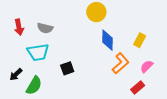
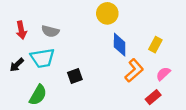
black arrow: (16, 74) -> (17, 65), moved

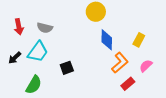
cyan trapezoid: (42, 58) -> (38, 52), turned -45
red rectangle: (153, 97) -> (128, 84), moved

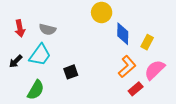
blue diamond: (107, 40) -> (123, 34), moved
pink semicircle: (146, 66) -> (155, 70), size x1.5

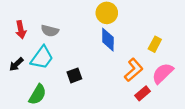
blue diamond: (123, 34) -> (108, 40), moved

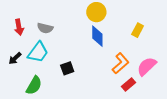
yellow rectangle: (155, 44) -> (138, 30), moved

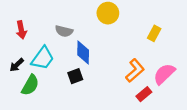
gray semicircle: (45, 28) -> (64, 31), moved
blue diamond: (97, 36) -> (83, 52), moved
green semicircle: (34, 85) -> (30, 85), moved

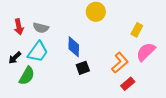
gray semicircle: (64, 31) -> (41, 28), moved
pink semicircle: (164, 74) -> (146, 52), moved
black square: (75, 76) -> (83, 68), moved

